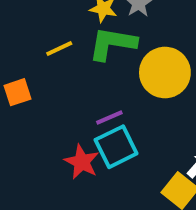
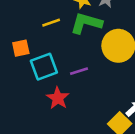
cyan square: (116, 147) -> (44, 67), moved

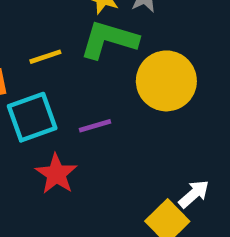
yellow line: (51, 23) -> (45, 57), moved

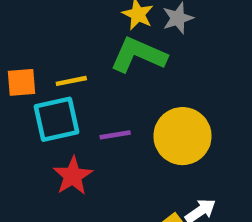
yellow line: (45, 57) -> (71, 81), moved
yellow circle: (166, 81) -> (183, 136), moved

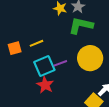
green L-shape: (138, 55) -> (81, 25), moved
cyan square: (57, 119) -> (44, 66), moved

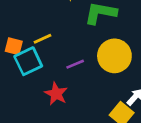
orange square: (15, 48) -> (14, 46), turned 32
cyan square: (44, 66) -> (28, 61), moved

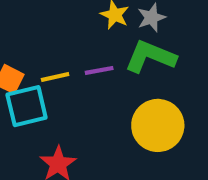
purple line: (75, 64) -> (99, 70), moved

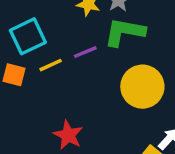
cyan square: (27, 106) -> (28, 36), moved

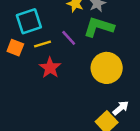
purple line: (85, 52) -> (69, 38), turned 63
red star: (68, 135) -> (50, 68), moved

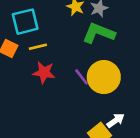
purple line: (69, 38) -> (81, 77), moved
red star: (50, 68) -> (44, 72), turned -30

